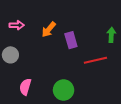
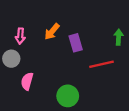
pink arrow: (17, 25) -> (20, 36), moved, turned 96
pink semicircle: (25, 87) -> (27, 81), moved

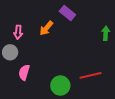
purple rectangle: (76, 43) -> (67, 13), moved, turned -35
red line: (102, 64) -> (91, 75), moved

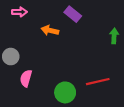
orange arrow: (46, 28) -> (50, 30), turned 63
pink arrow: (18, 32) -> (19, 12), moved, turned -96

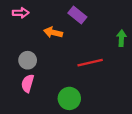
gray circle: (11, 57) -> (28, 60), moved
red line: (98, 82) -> (90, 63), moved

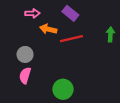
pink arrow: (21, 13) -> (32, 13), moved
red line: (90, 63) -> (71, 39), moved

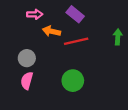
green circle: (63, 89) -> (73, 81), moved

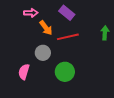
orange arrow: (51, 31) -> (46, 28), turned -140
gray circle: (27, 58) -> (43, 53), moved

